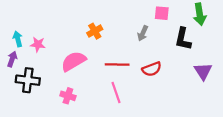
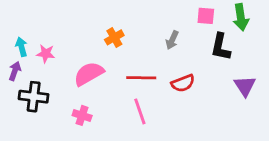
pink square: (162, 13) -> (206, 16), moved

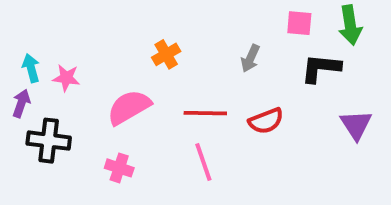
black L-shape: (221, 47) -> (321, 68), turned 84

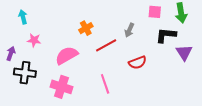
cyan arrow: (31, 68) -> (23, 17), moved
red line: (205, 113) -> (106, 45), moved, turned -30
purple triangle: (356, 125) -> (184, 52), moved
pink cross: (119, 168) -> (61, 87), size x1.5

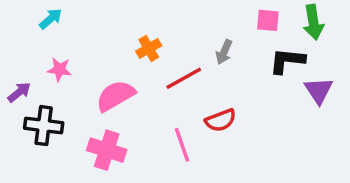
cyan arrow: (23, 17) -> (51, 19), moved, turned 64
purple arrow: (11, 53) -> (19, 92), turned 32
red semicircle: (138, 63) -> (221, 120), moved

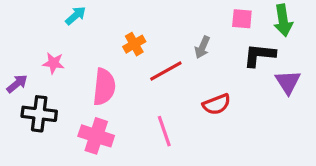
cyan arrow: (51, 19) -> (76, 16), moved
pink semicircle: (115, 96) -> (104, 87), turned 126
red semicircle: (221, 120) -> (217, 104), moved

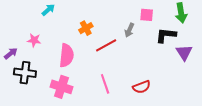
pink square: (242, 19) -> (147, 15), moved
red semicircle: (217, 104) -> (142, 87), moved

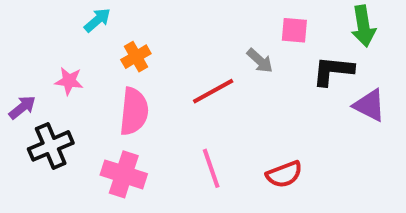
orange cross: (86, 28) -> (136, 57), moved
gray arrow: (129, 30) -> (260, 61), turned -72
purple triangle: (184, 52) -> (370, 105), turned -30
black cross: (25, 73) -> (51, 146), turned -30

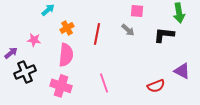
pink square: (294, 30) -> (137, 11), moved
red line: (213, 91) -> (97, 34), moved, turned -50
purple triangle: (370, 105) -> (182, 71), moved
red semicircle: (284, 174) -> (156, 86), moved

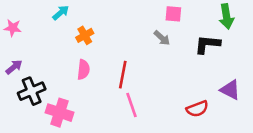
red line: (97, 34) -> (123, 75), moved
pink star: (34, 40) -> (13, 28), moved
pink semicircle: (66, 55) -> (83, 70), size x0.7
pink cross: (61, 86) -> (59, 113), moved

